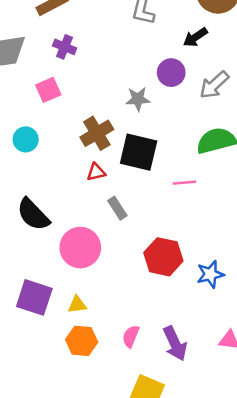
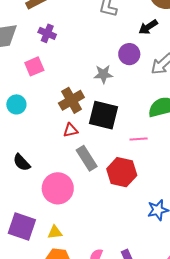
gray rectangle: (117, 208) -> (87, 158), size x1.4
black semicircle: (33, 215) -> (22, 162), size x0.7
red hexagon: (163, 257) -> (122, 172), moved

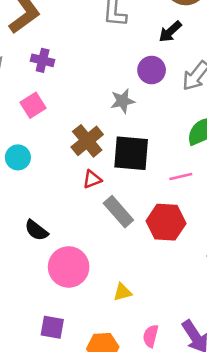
pink circle: (58, 188) -> (69, 267), moved
purple square: (22, 226) -> (52, 327), moved, size x0.7
yellow triangle: (55, 232) -> (122, 292), moved

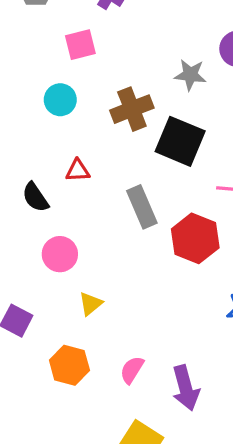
cyan circle: (18, 157) -> (60, 100), moved
red triangle: (92, 179) -> (78, 170), moved
pink circle: (69, 267) -> (60, 254), size x0.7
yellow triangle: (122, 292) -> (90, 304), moved, turned -42

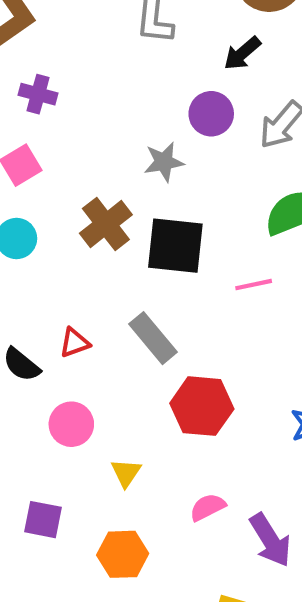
red triangle: (78, 170) -> (75, 343), moved
red hexagon: (195, 238) -> (202, 406), moved
pink semicircle: (132, 370) -> (208, 507), moved, turned 48

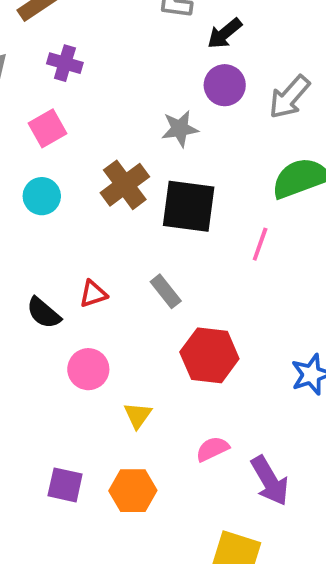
black arrow: (242, 53) -> (225, 33), moved
pink line: (254, 285) -> (260, 244), turned -60
gray rectangle: (153, 338) -> (166, 291), size x0.7
purple square: (43, 520) -> (65, 485), moved

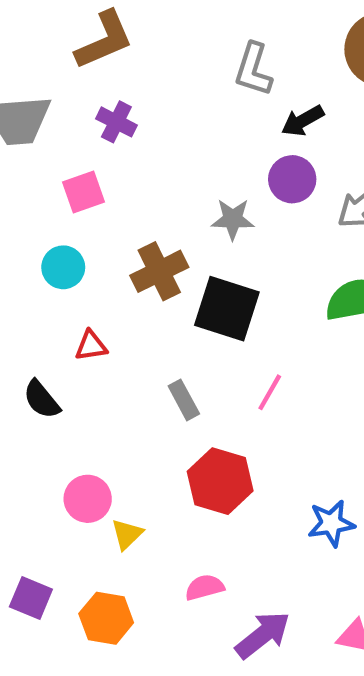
pink line: (260, 244) -> (270, 392), moved
red triangle: (93, 294) -> (91, 346), moved
pink circle: (88, 369) -> (88, 499), moved
purple arrow: (270, 481) -> (263, 635), turned -108

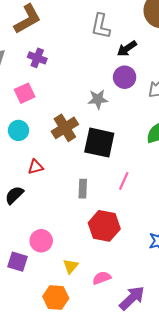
black semicircle: (42, 399) -> (14, 195), turned 90
gray rectangle: (184, 400) -> (83, 189), turned 36
yellow triangle: (127, 534) -> (71, 266), moved
purple square: (31, 598) -> (18, 262), moved

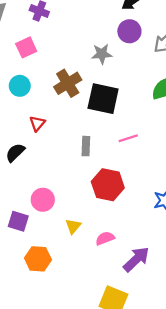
red triangle: (36, 167) -> (37, 124), turned -35
pink line: (124, 181) -> (128, 138), turned 48
orange hexagon: (56, 297) -> (38, 259), moved

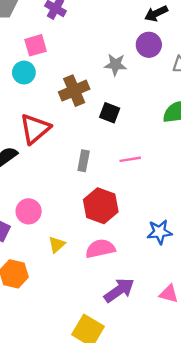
cyan circle: (20, 86) -> (24, 73), moved
black square: (103, 99) -> (110, 113), size x0.6
red triangle: (37, 124) -> (35, 129), size x1.8
pink semicircle: (105, 238) -> (100, 249), moved, size x1.4

